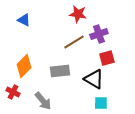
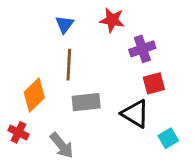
blue triangle: (24, 20) -> (65, 24), moved, turned 40
brown line: (74, 42) -> (69, 65), moved, turned -55
cyan square: (101, 103) -> (168, 138), moved, turned -32

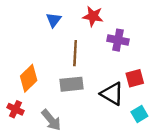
purple cross: (142, 49) -> (118, 40), turned 30
brown line: (69, 65) -> (75, 53), moved
red square: (154, 83) -> (135, 78), moved

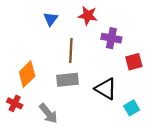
red square: (135, 78) -> (134, 62), moved

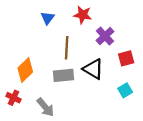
purple cross: (111, 38) -> (105, 36), turned 36
black triangle: (106, 89) -> (93, 69), moved
cyan square: (132, 108) -> (125, 90), moved

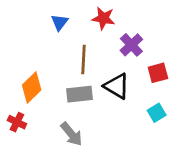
gray arrow: (45, 107) -> (71, 134), moved

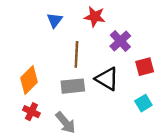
red cross: (17, 122) -> (31, 112), moved

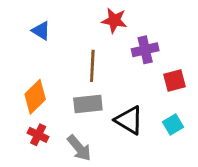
blue triangle: (55, 20) -> (41, 31), moved, turned -35
purple cross: (120, 41) -> (145, 50), turned 30
black triangle: (107, 79) -> (129, 120), moved

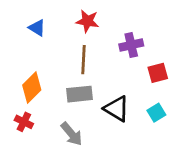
red star: (114, 20) -> (87, 21), moved
red cross: (38, 135) -> (24, 122), moved

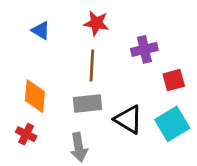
orange diamond: (32, 87) -> (35, 96), turned -40
cyan square: (156, 113) -> (172, 124), size x1.6
gray arrow: (72, 134) -> (79, 147), turned 30

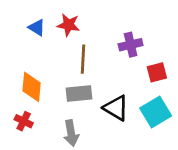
red star: (96, 23) -> (68, 25), moved

